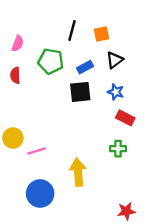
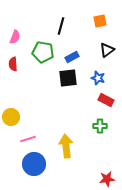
orange square: (102, 34) -> (100, 21), moved
black triangle: (115, 60) -> (107, 50), moved
pink line: (37, 151) -> (28, 139), moved

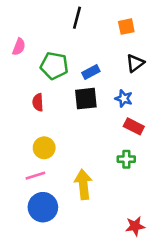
black line: (61, 26) -> (77, 18), moved
red semicircle: (13, 64) -> (38, 102), moved
yellow circle: (11, 117) -> (44, 148), moved

